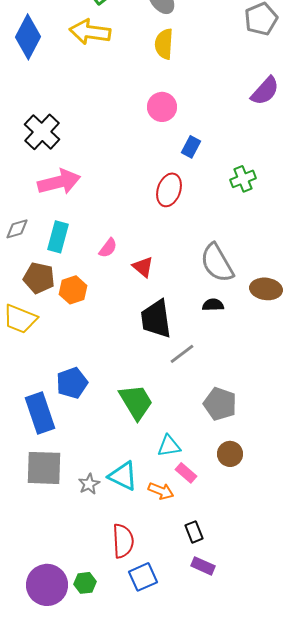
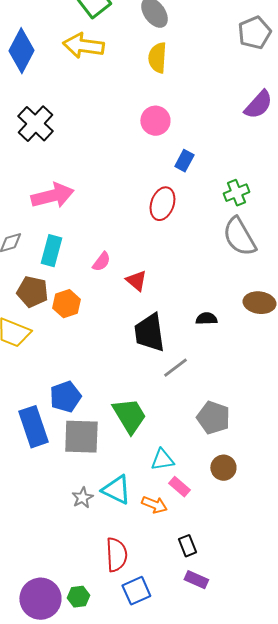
black cross: (42, 132) -> (35, 124), moved
gray semicircle: (217, 263) -> (239, 237), moved
gray square: (44, 468) -> (81, 437), moved

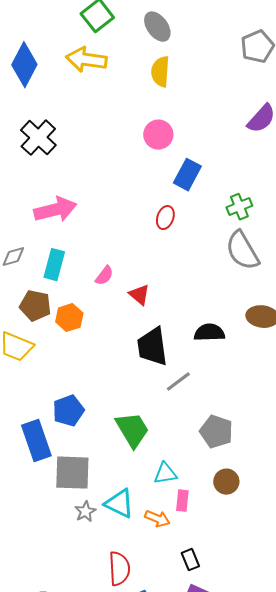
blue rectangle: (184, 161) -> (187, 175), size x1.4
red ellipse: (162, 204) -> (165, 218), size x0.7
black semicircle: (206, 319) -> (209, 333), size x1.4
gray square: (81, 437) -> (72, 473), moved
pink rectangle: (179, 487) -> (182, 501), turned 55

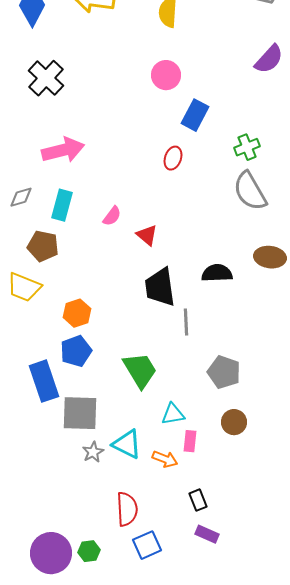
orange hexagon: (69, 318) -> (77, 313), moved
gray line: (178, 382) -> (186, 322), turned -56

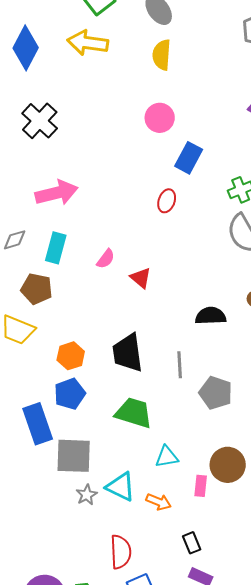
black trapezoid: (160, 287) -> (128, 353), moved
green trapezoid: (140, 370) -> (134, 413), turned -42
gray pentagon: (224, 372) -> (216, 393), moved
brown circle: (234, 422) -> (228, 465), size x1.4
pink rectangle: (190, 441) -> (201, 486), moved

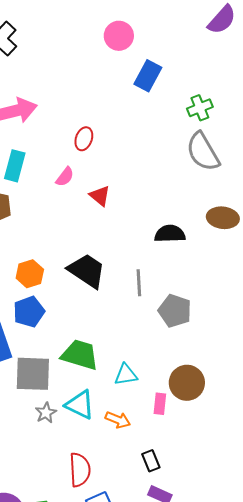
red ellipse: (167, 201) -> (84, 139), moved
black trapezoid: (128, 353) -> (87, 271), turned 132
green trapezoid: (134, 413) -> (80, 355), moved

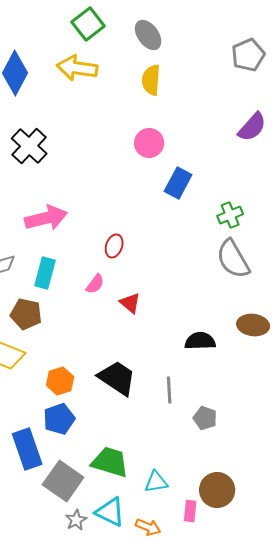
gray pentagon: (175, 311) -> (205, 418), size x0.7
gray square: (33, 374) -> (63, 481), turned 33

